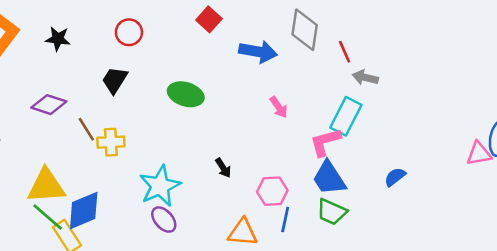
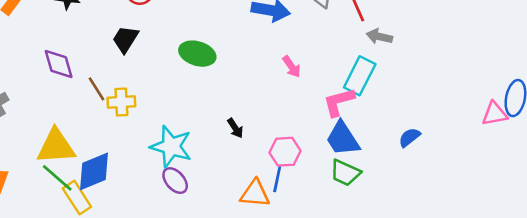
purple diamond: (49, 105) -> (59, 64), turned 56
cyan star: (160, 186) -> (171, 146), turned -30
blue line: (285, 220) -> (277, 179), moved

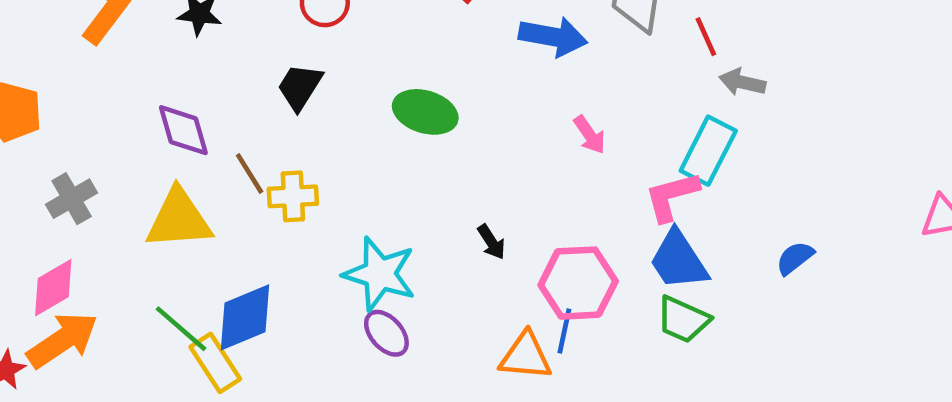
yellow triangle: (56, 146) -> (179, 219), moved
pink hexagon: (285, 152) -> (578, 283), size x1.4

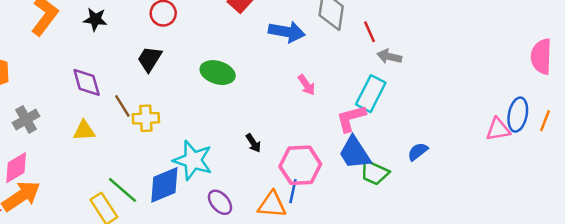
yellow triangle: (179, 219) -> (84, 131), size x0.6
blue diamond: (245, 317) -> (164, 185), moved
green trapezoid: (683, 320) -> (374, 173), moved
green line: (181, 329) -> (122, 190), moved
purple ellipse: (386, 333) -> (220, 202), moved

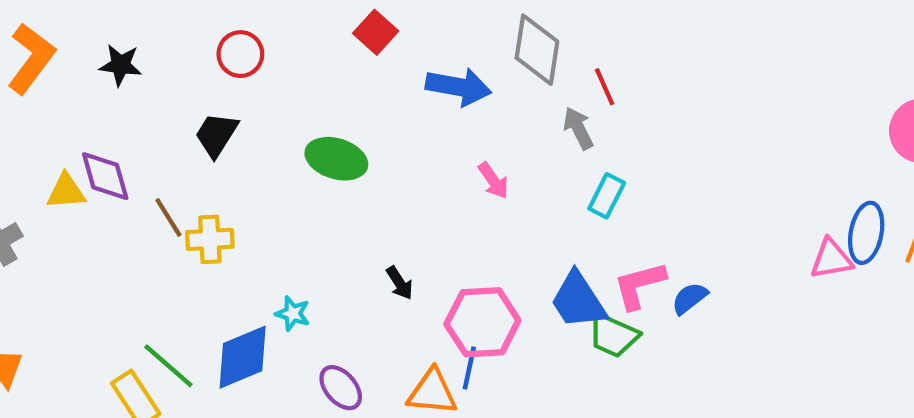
gray arrow: (389, 56) -> (578, 128), moved, turned 50
cyan rectangle: (371, 94) -> (607, 196), size x0.7
pink L-shape: (351, 118) -> (639, 285), moved
yellow triangle: (84, 131) -> (66, 191), moved
cyan star: (193, 160) -> (293, 314), size x0.5

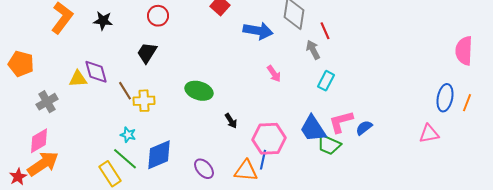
green ellipse: (336, 159) -> (199, 91), moved
pink triangle: (831, 259) -> (429, 134), moved
cyan star: (293, 314) -> (128, 135), moved

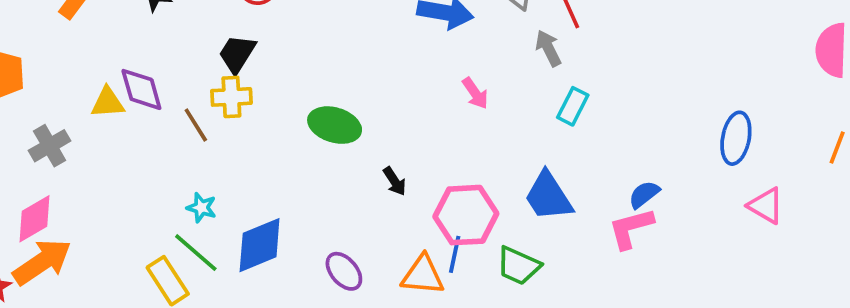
blue ellipse: (445, 98) -> (736, 138), moved
yellow cross: (144, 101) -> (231, 97), moved
pink L-shape: (341, 122) -> (631, 228), moved
pink triangle: (429, 134) -> (766, 206), turned 40
green trapezoid: (329, 145) -> (518, 266), moved

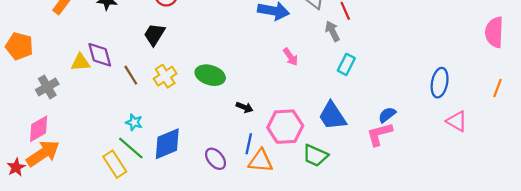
yellow cross: (231, 97) -> (165, 76), moved, turned -30
black arrow: (395, 181) -> (244, 107), turned -35
blue line: (455, 254) -> (249, 144), moved

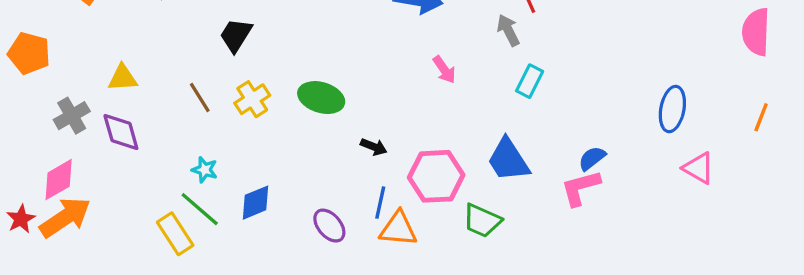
purple diamond: (100, 55) -> (121, 132), moved
blue diamond: (167, 144) -> (256, 203), size x0.7
red star: (16, 167) -> (21, 219), moved

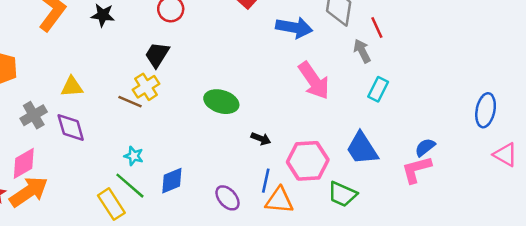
pink arrow: (444, 70) -> (314, 81), size x1.8
brown line: (200, 98) -> (130, 102), turned -35
yellow cross: (252, 99) -> (146, 87), moved

